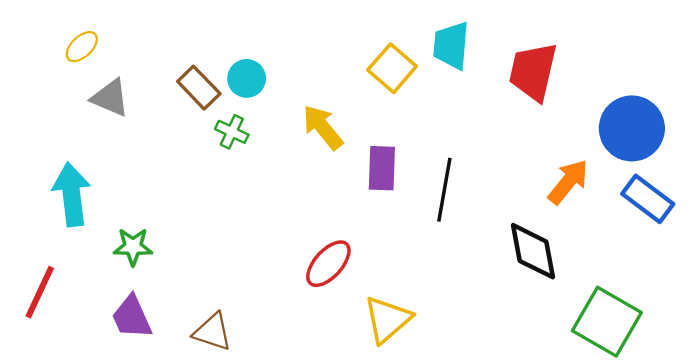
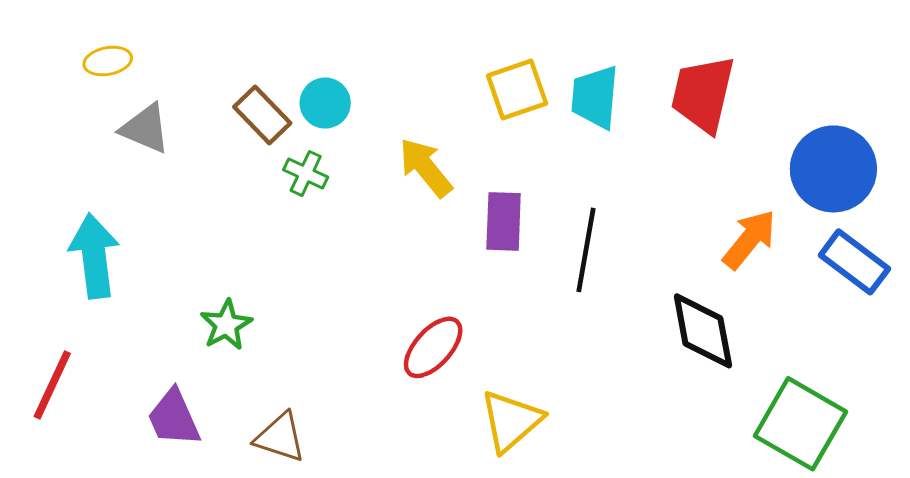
cyan trapezoid: (451, 45) -> (595, 97), moved
yellow ellipse: (82, 47) -> (108, 61), turned 32
yellow square: (392, 68) -> (517, 90), turned 30
green star: (133, 247) -> (226, 325), moved, turned -30

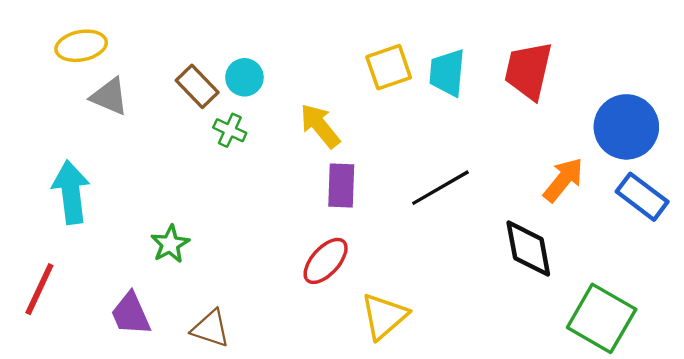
yellow ellipse: (108, 61) -> (81, 46), size x1.4
purple rectangle: (504, 221) -> (341, 185), moved
black line: (586, 250) -> (440, 188), turned 50

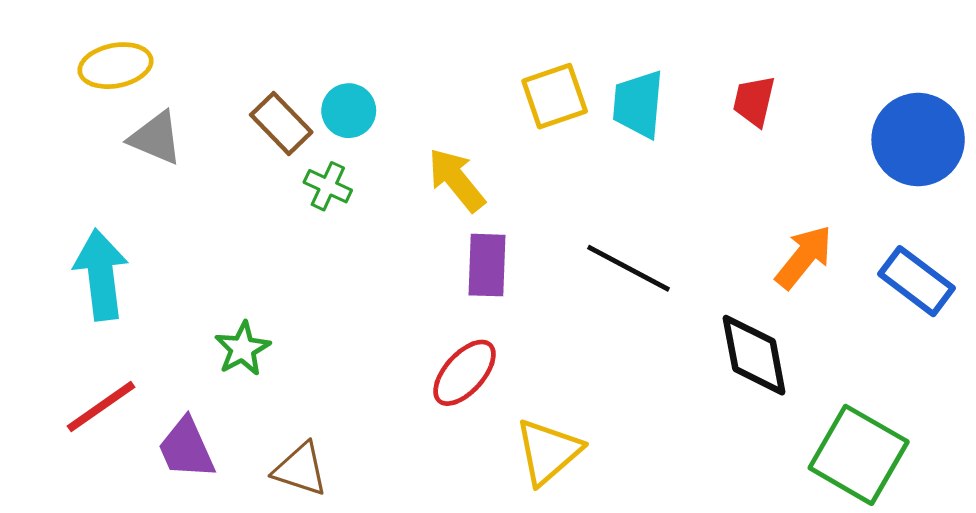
red trapezoid: (528, 71) -> (754, 101), size x0.6
blue circle: (626, 127) -> (918, 140), moved
black line: (440, 188) -> (629, 268), turned 58
red line: (39, 289) -> (101, 407), moved, turned 30

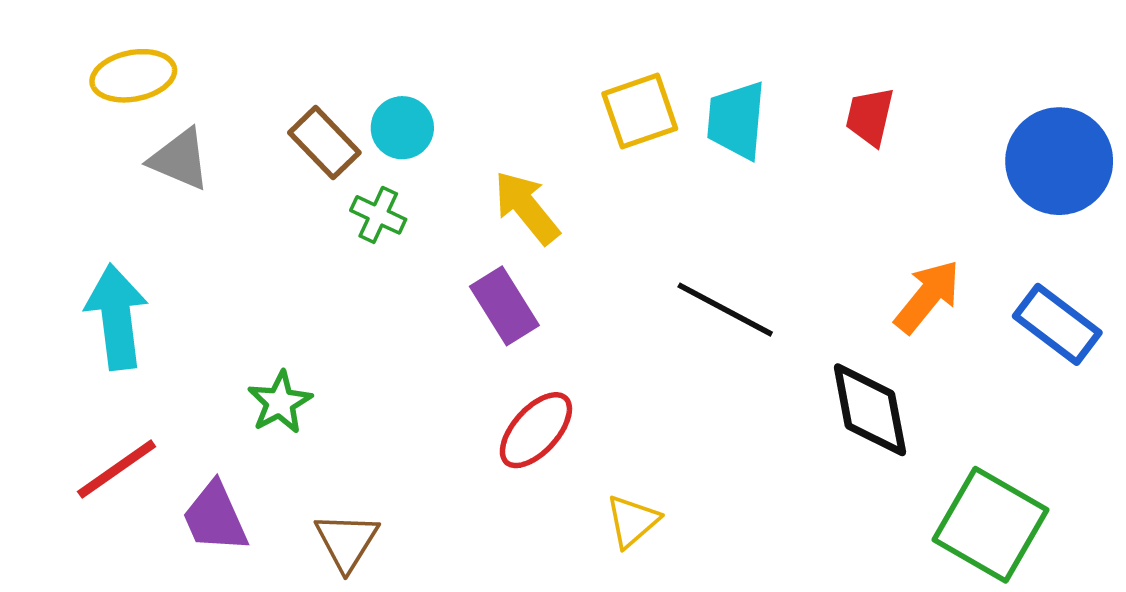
purple rectangle: (487, 265) -> (504, 306), moved, turned -34
yellow triangle: (548, 452) -> (632, 521), size x0.7
brown triangle: (300, 469) -> (347, 541), turned 44

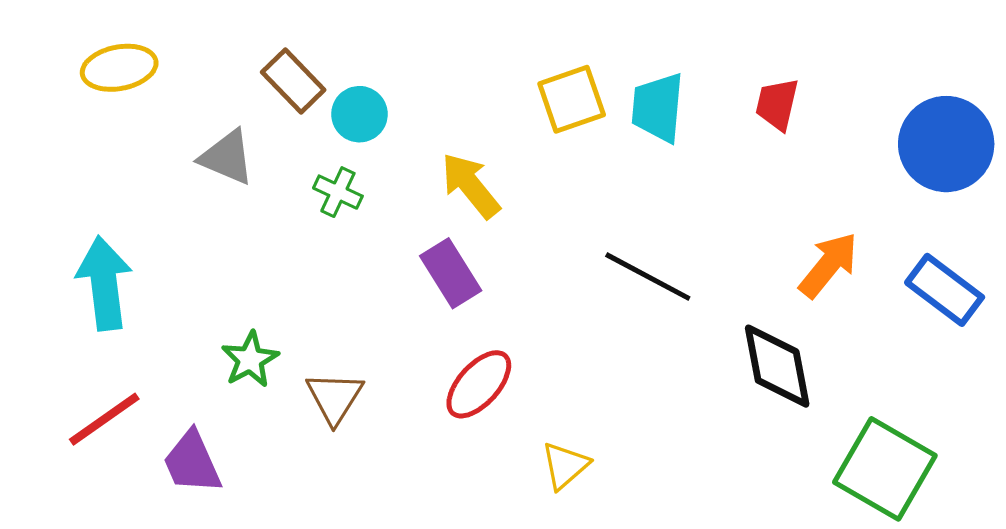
brown rectangle: (324, 143) -> (293, 81), moved
gray triangle: (180, 159) -> (227, 157), moved
brown triangle: (347, 541) -> (335, 398), moved

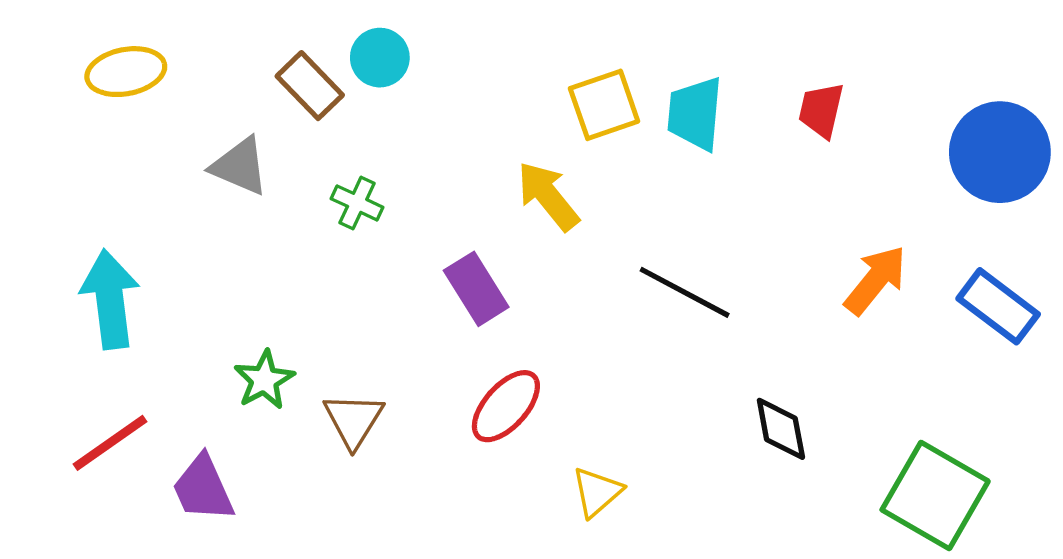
cyan circle: (359, 114) -> (380, 58), moved
yellow arrow: (471, 185) -> (548, 196), moved
black diamond: (777, 366) -> (781, 429), moved, size x0.7

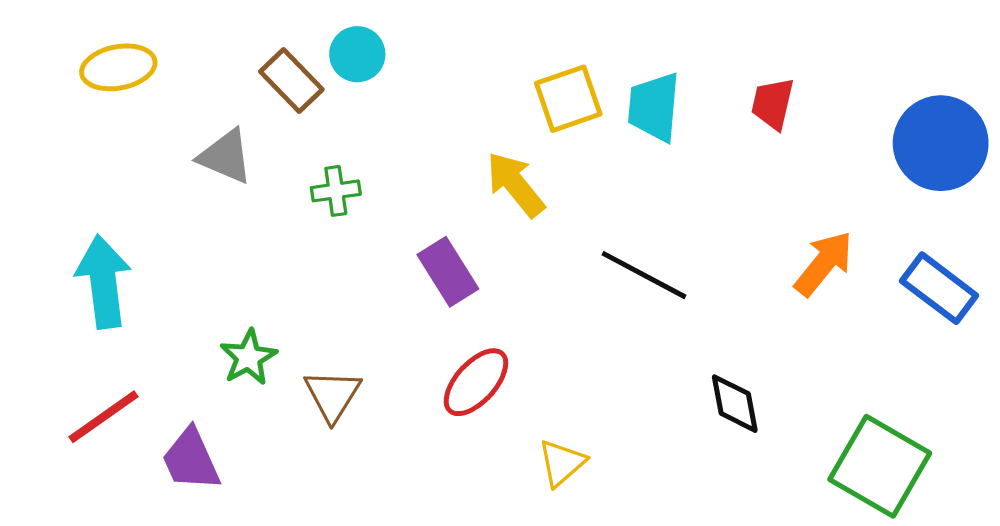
green cross: (357, 203) -> (336, 191), turned -33

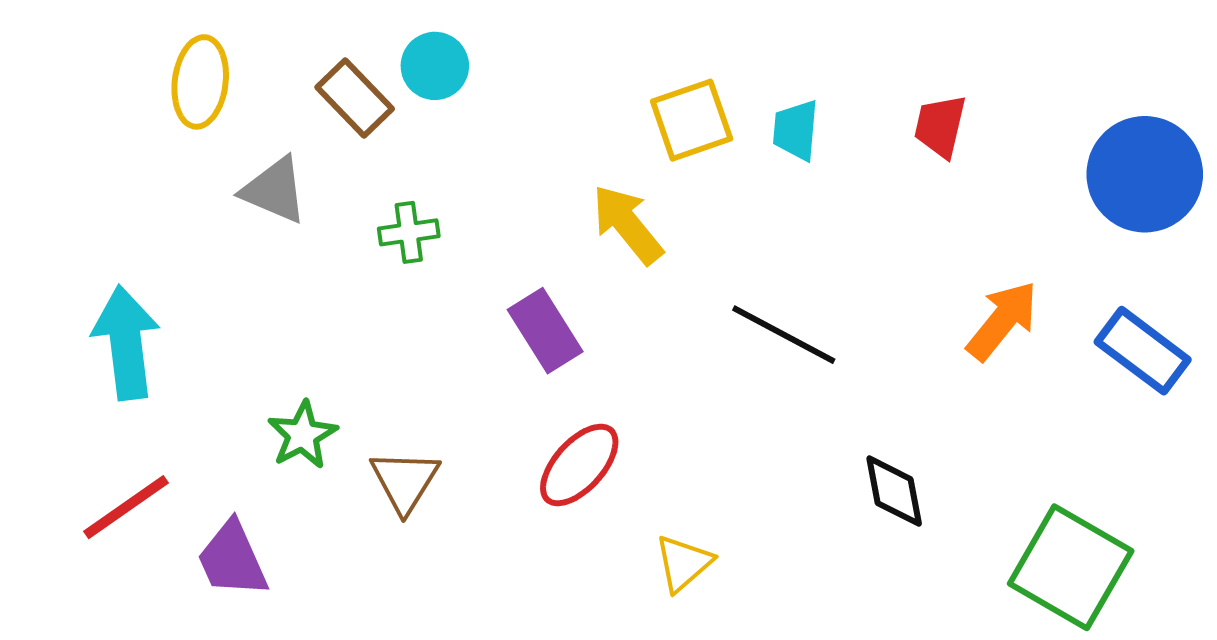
yellow ellipse: (118, 67) -> (200, 82), moved, turned -72
cyan trapezoid: (654, 107) -> (796, 130), size x0.7

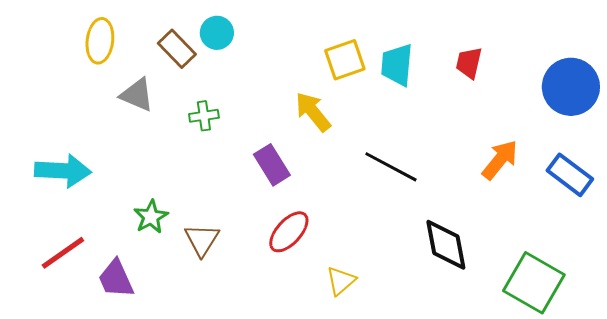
cyan trapezoid: (796, 130) -> (397, 65), size x1.4
cyan arrow: (126, 343) -> (63, 171), turned 100
black diamond: (894, 491) -> (446, 245), size x1.4

